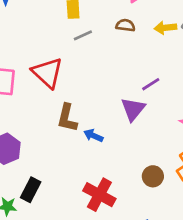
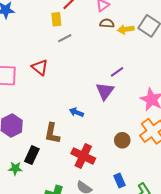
brown semicircle: (125, 25) -> (107, 23), moved
red triangle: (47, 73) -> (40, 67), size x0.7
brown L-shape: (67, 118) -> (52, 133), moved

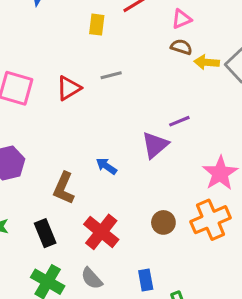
yellow rectangle: (56, 19) -> (97, 25), moved
gray line: (65, 38) -> (111, 75), moved
red triangle: (40, 67) -> (69, 88), turned 36
black rectangle: (32, 155) -> (45, 233), moved, turned -60

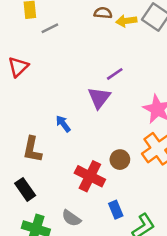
gray line: (111, 75) -> (50, 28), moved
blue arrow: (106, 166) -> (63, 124), turned 30
red cross: (101, 232) -> (90, 176), moved

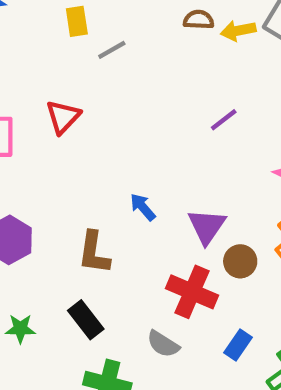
purple triangle: (99, 98) -> (207, 226), moved
blue rectangle: (116, 210) -> (238, 345), turned 60
gray semicircle: (71, 218) -> (163, 344), moved

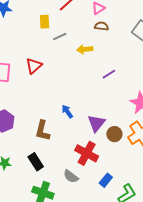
yellow arrow: (238, 31) -> (85, 49), moved
brown circle: (240, 261) -> (114, 134), moved

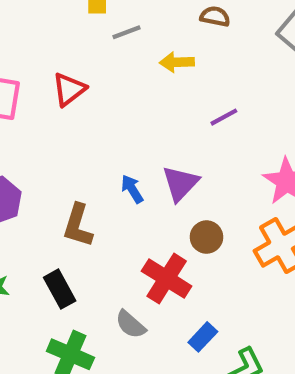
purple triangle: (96, 123) -> (180, 183), moved
brown circle: (114, 134) -> (206, 237), moved

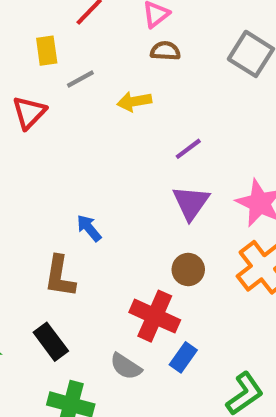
red triangle: (69, 89) -> (29, 113), moved
purple triangle: (180, 183) -> (191, 203), moved
blue arrow: (132, 189) -> (89, 228), moved
blue rectangle: (203, 337) -> (183, 357), moved

